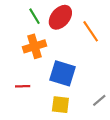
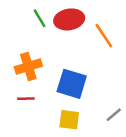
red ellipse: (60, 17) -> (69, 19), turned 40
orange cross: (35, 46) -> (28, 66), moved

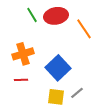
blue square: (72, 84) -> (58, 68), turned 30
gray line: (114, 115) -> (77, 93), moved

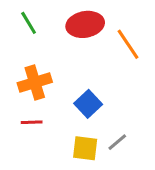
green line: (32, 15) -> (29, 23), moved
blue square: (58, 68) -> (88, 104), size x0.7

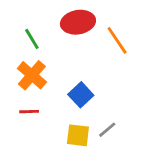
green line: (29, 23) -> (32, 39), moved
orange cross: (35, 83) -> (32, 75), turned -32

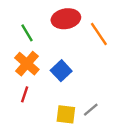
blue square: (81, 95) -> (61, 71), moved
red line: (29, 112) -> (25, 94), turned -70

